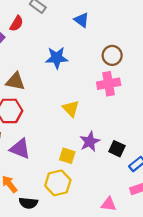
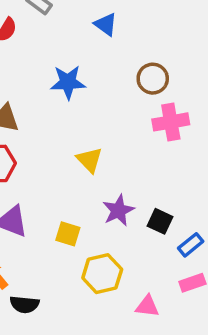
pink cross: (109, 84) -> (171, 122), moved
yellow square: (67, 156) -> (68, 234), moved
yellow hexagon: (58, 183) -> (102, 274), moved

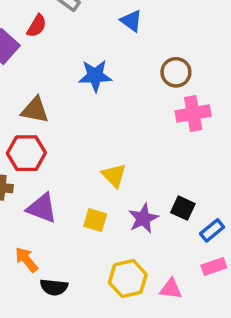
yellow triangle: (89, 160) -> (114, 175), moved
purple star: (118, 210) -> (143, 218), moved
yellow hexagon: (102, 274) -> (128, 279), moved

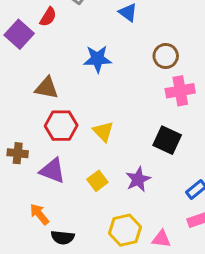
red hexagon: (26, 153) -> (61, 126), moved
yellow triangle: (114, 175) -> (103, 131), moved
black square: (183, 208) -> (167, 140), moved, size x1.4
yellow square: (95, 220) -> (97, 181), turned 36

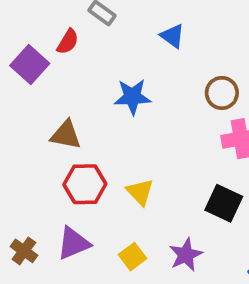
brown cross: (18, 153) -> (24, 251), moved, turned 30
purple triangle: (52, 171) -> (73, 243), turned -44

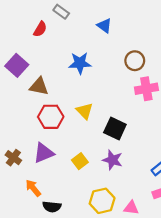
purple square: (30, 64) -> (17, 65), moved
yellow triangle: (140, 192) -> (85, 111), moved
black square: (224, 203) -> (115, 128), moved
purple star: (186, 255) -> (113, 160), turned -30

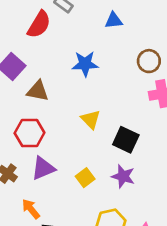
blue triangle: (104, 26) -> (114, 20), turned -42
red semicircle: (40, 29) -> (39, 24), size x1.5
red hexagon: (51, 117) -> (30, 133), moved

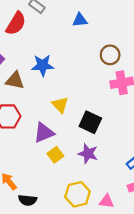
blue star: (85, 64) -> (43, 65), moved
purple triangle: (43, 168) -> (44, 133), moved

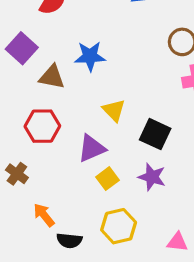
yellow hexagon: (78, 194) -> (119, 226), moved

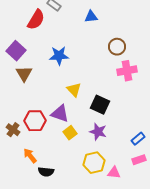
brown triangle: (52, 77) -> (24, 74), moved, turned 48
red hexagon: (42, 126) -> (35, 121), moved
purple triangle: (92, 148) -> (60, 114), turned 42
yellow hexagon: (119, 226) -> (94, 163), moved

